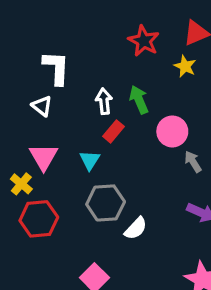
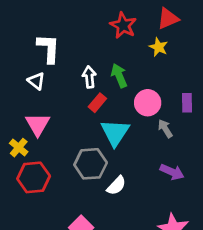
cyan triangle: (90, 160) -> (115, 133), moved, size x1.6

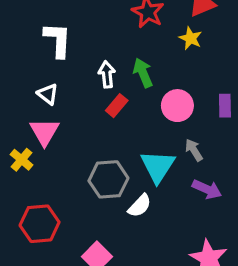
white triangle: (36, 81) -> (48, 94), moved
gray arrow: (165, 129) -> (194, 150), moved
cyan triangle: (115, 133) -> (158, 166), moved
red hexagon: (34, 177) -> (40, 224), moved

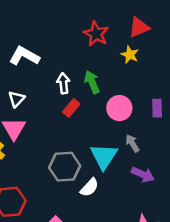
white L-shape: (58, 40) -> (24, 56), turned -64
white triangle: (48, 94) -> (16, 99), turned 36

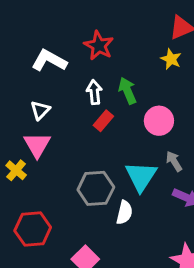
red star: (96, 34) -> (99, 46), moved
white semicircle: (89, 187) -> (124, 212), turned -30

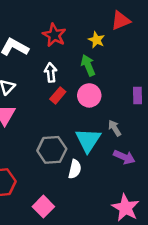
yellow star: (171, 59) -> (96, 40), moved
green arrow: (127, 91) -> (88, 65), moved
pink circle: (159, 121) -> (89, 95), moved

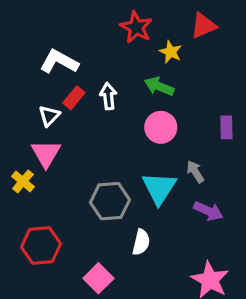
red star: (54, 35) -> (136, 27), moved
green arrow: (88, 65) -> (159, 86), turned -45
red rectangle: (58, 95) -> (74, 98), moved
white semicircle: (75, 169) -> (141, 242), moved

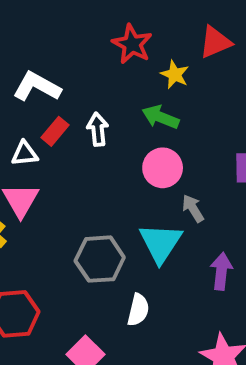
white triangle: (49, 116) -> (25, 154), turned 40
gray arrow: (195, 172) -> (193, 208), moved
purple arrow: (208, 211) -> (221, 271), turned -108

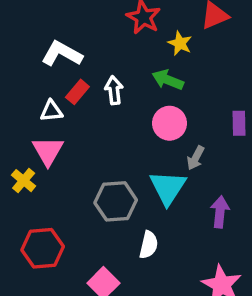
gray arrow: (193, 208) -> (196, 158), turned -120

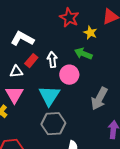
pink circle: (170, 123) -> (69, 75), moved
gray arrow: (196, 158) -> (99, 99), size x1.6
cyan triangle: (168, 188) -> (49, 96), moved

